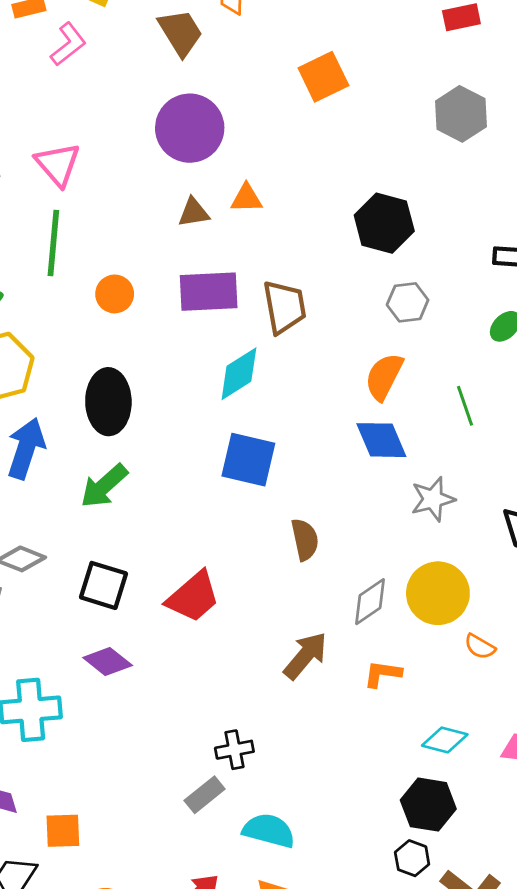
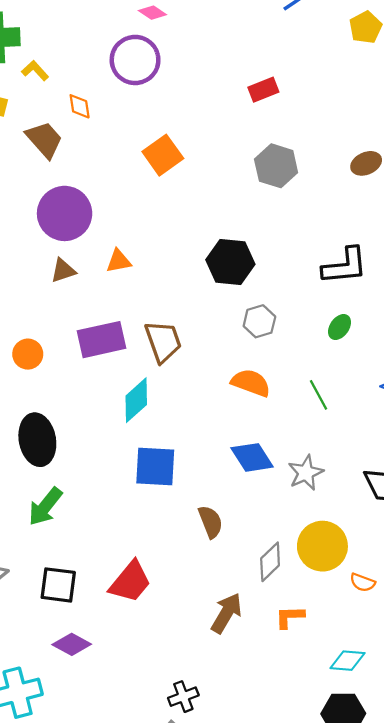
brown triangle: (194, 213) -> (63, 271), moved
orange semicircle: (384, 377) -> (251, 383), turned 93
blue diamond: (381, 440) -> (252, 457), moved

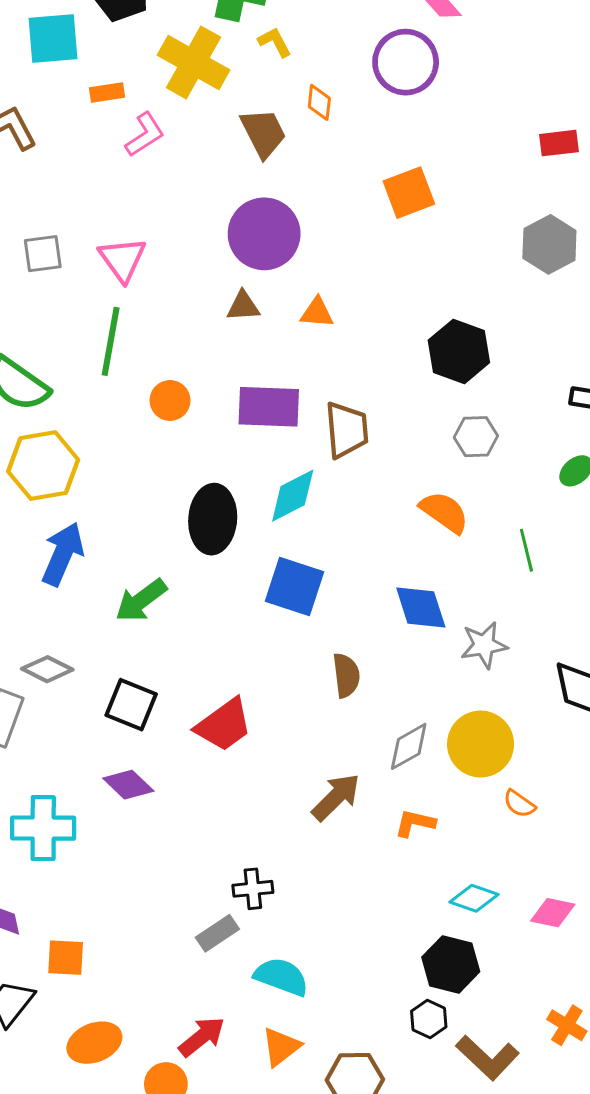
black ellipse: (37, 440) -> (213, 519), moved

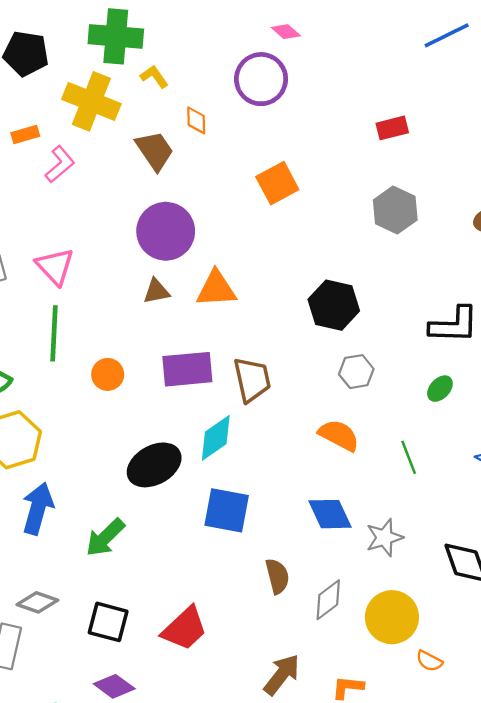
orange triangle: (317, 313) -> (216, 289), size x1.5
black ellipse: (213, 519) -> (154, 465), turned 64
gray diamond: (409, 746) -> (328, 600), moved

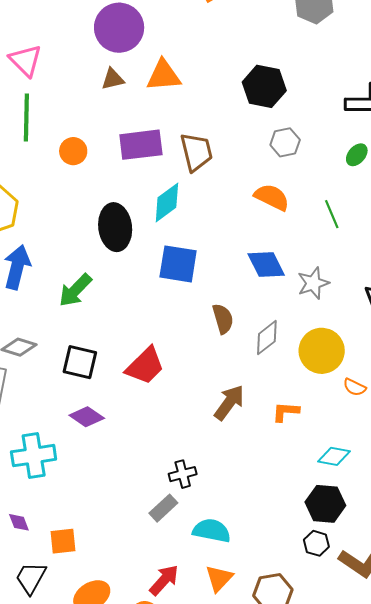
black ellipse: (154, 465) -> (115, 227), turned -66

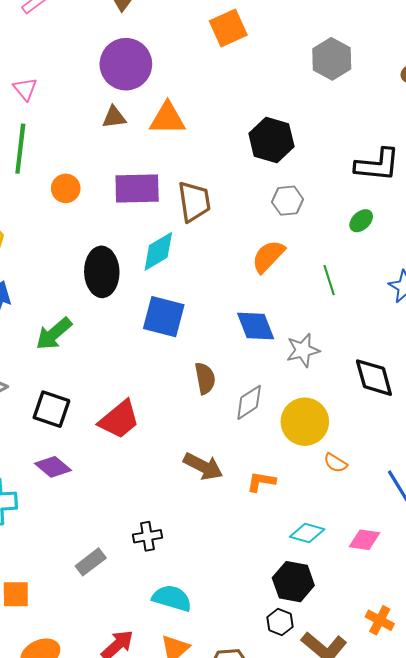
pink triangle: (26, 60) -> (25, 89), size x0.7
orange semicircle: (272, 197) -> (268, 256), turned -78
brown arrow: (229, 403) -> (203, 466), turned 75
gray rectangle: (163, 508) -> (91, 562), moved

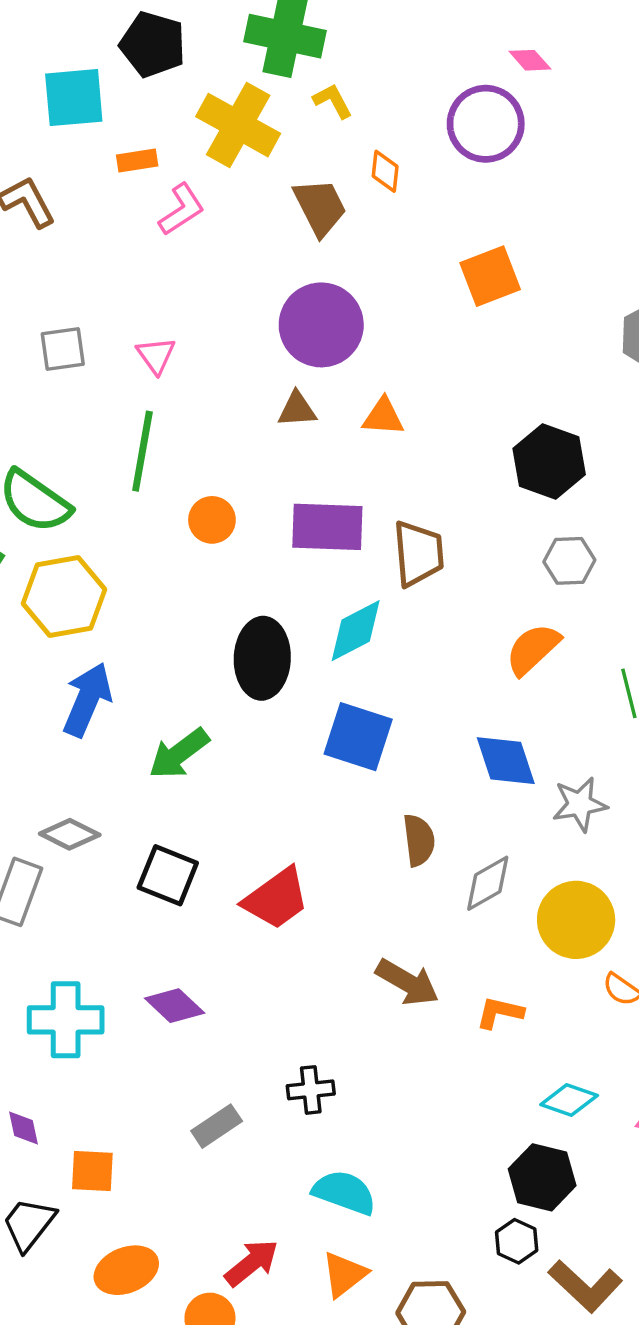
orange triangle: (167, 119) -> (383, 417), size x0.7
purple diamond: (53, 467) -> (175, 1006), moved

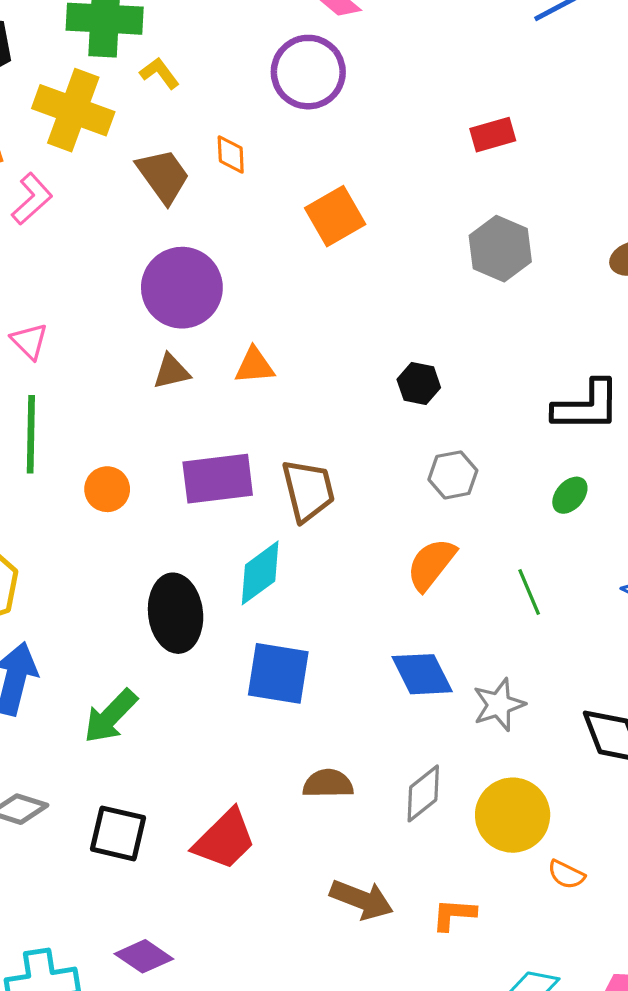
orange diamond: (385, 171) -> (231, 154), moved
black hexagon: (549, 461) -> (419, 384), size x0.6
brown semicircle: (419, 840) -> (328, 784), moved, turned -75

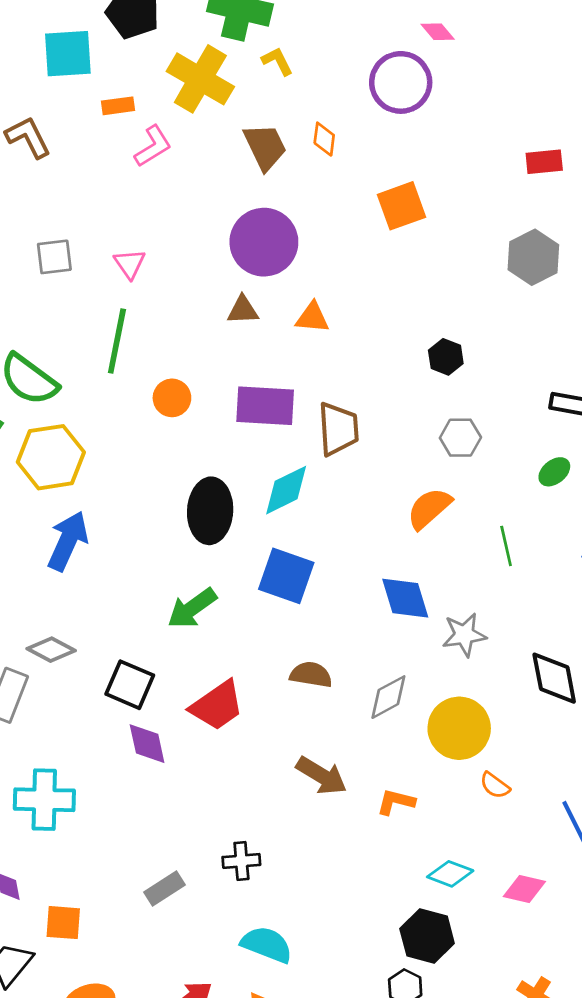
green arrow: (110, 716) -> (192, 608), moved
purple diamond: (144, 956) -> (147, 744), moved, turned 33

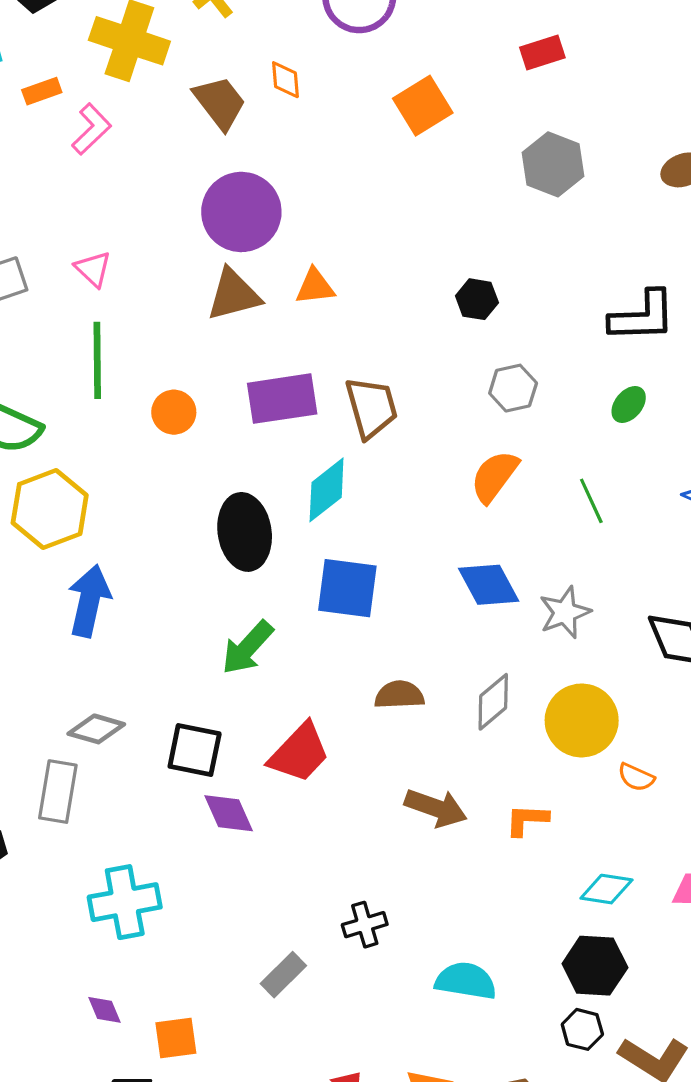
orange square: (401, 206) -> (423, 106), moved
brown triangle: (243, 310) -> (234, 295), size x1.5
cyan semicircle: (267, 945) -> (466, 981), moved

